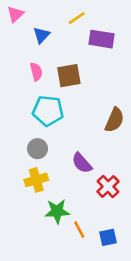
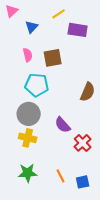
gray circle: (38, 149) -> (29, 114), size x1.5
yellow cross: (36, 180) -> (28, 138), turned 30
green star: (57, 211) -> (28, 173), moved

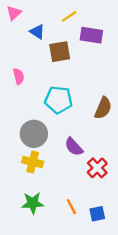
blue triangle: (32, 27) -> (37, 32), turned -40
pink semicircle: (28, 55) -> (19, 76), moved
brown square: (53, 58) -> (60, 52), moved
cyan pentagon: (37, 85) -> (58, 100), moved

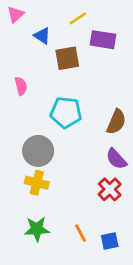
purple semicircle: (74, 147) -> (116, 159), moved

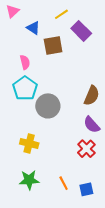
purple rectangle: (103, 40) -> (81, 31), turned 36
pink semicircle: (21, 86) -> (25, 62), moved
cyan pentagon: (66, 112) -> (25, 88), moved, turned 30
gray circle: (38, 151) -> (48, 106), moved

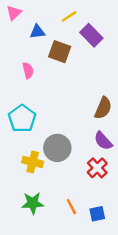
blue triangle: (33, 28) -> (37, 32), turned -40
brown square: (53, 46) -> (60, 52), turned 30
cyan pentagon: (25, 88) -> (22, 119), moved
gray circle: (48, 106) -> (57, 148), moved

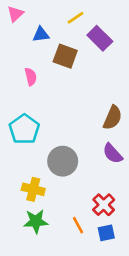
yellow cross: (33, 162) -> (33, 189), moved
red cross: (97, 168) -> (104, 205), moved

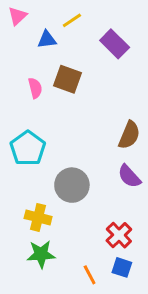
yellow line: (75, 18) -> (72, 20), moved
brown square: (65, 56) -> (67, 79), moved
orange line: (78, 225) -> (90, 275), moved
blue square: (106, 233) -> (122, 267), turned 30

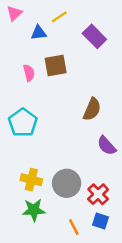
brown square: (67, 79) -> (56, 66), turned -30
brown semicircle: (129, 135) -> (92, 109), moved
gray circle: (72, 185) -> (67, 183), moved

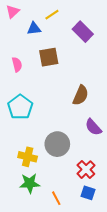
pink semicircle: (29, 73) -> (17, 65), moved
gray circle: (67, 183) -> (57, 144), moved
orange line: (74, 227) -> (56, 198), moved

